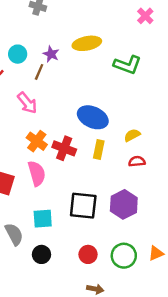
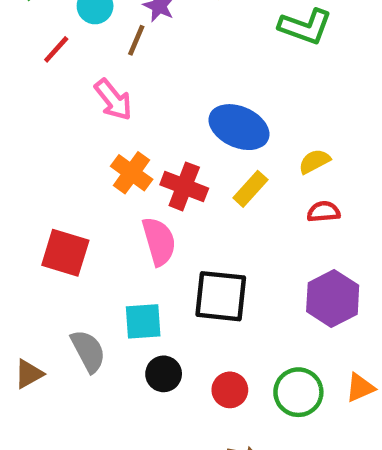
yellow rectangle: (99, 149) -> (250, 189), turned 30
pink semicircle: (37, 173) -> (159, 241), moved
purple hexagon: (124, 204) -> (333, 298), moved
black circle: (41, 254) -> (164, 374), moved

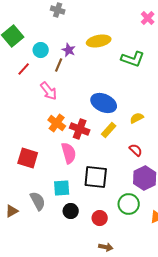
red semicircle: (324, 212) -> (136, 150), moved, turned 48
green circle: (298, 392) -> (129, 204), moved

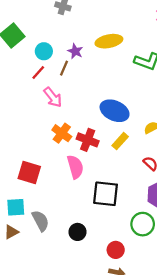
red line: (24, 69) -> (38, 73), moved
cyan square: (62, 188) -> (16, 207), moved
red circle: (100, 218) -> (116, 250), moved

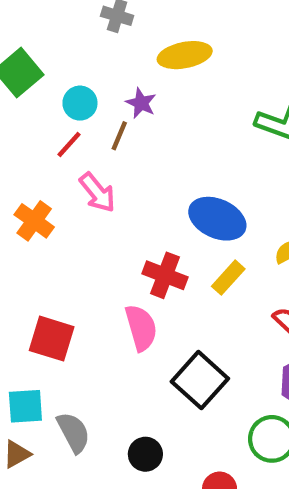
yellow ellipse: (109, 41) -> (185, 55), moved
orange cross: (62, 133) -> (34, 221), moved
black square: (106, 194) -> (200, 380), turned 36

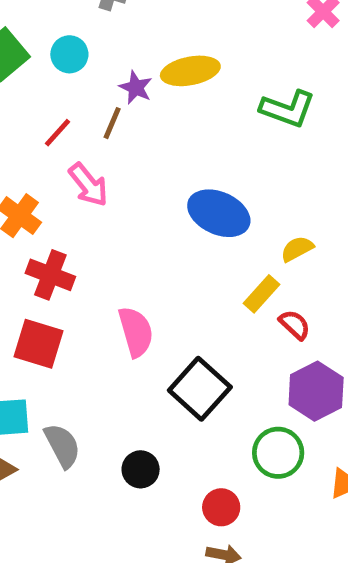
yellow ellipse: (185, 55) -> (190, 71), moved
cyan circle: (80, 103) -> (69, 54), moved
red cross: (165, 275) -> (50, 275), moved
yellow rectangle: (228, 278) -> (262, 294), moved

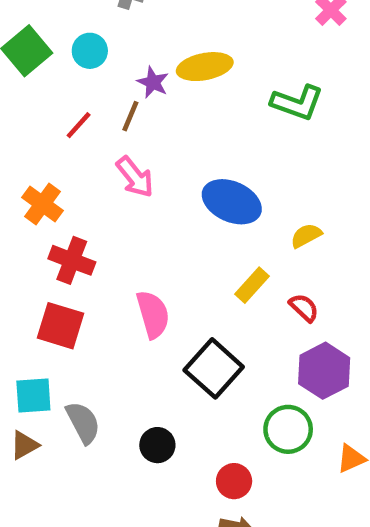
pink arrow: (88, 185) -> (135, 177), moved
yellow rectangle: (262, 294) -> (252, 285), moved

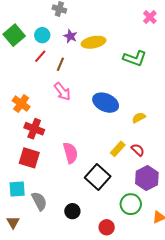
purple star: (153, 82) -> (70, 36), moved
red line: (79, 125) -> (40, 56), moved
yellow rectangle: (252, 285) -> (118, 149), moved
brown triangle: (24, 445) -> (13, 222), moved, turned -32

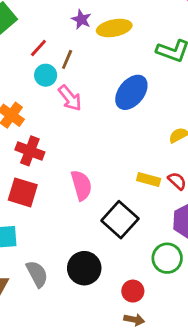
cyan circle: (42, 35) -> (46, 75), moved
blue ellipse: (106, 103) -> (131, 92), moved, turned -75
yellow rectangle: (118, 149) -> (149, 180), turned 63
gray semicircle: (39, 201) -> (37, 274), moved
black circle: (72, 211) -> (84, 268), size x1.5

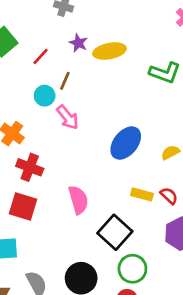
red line: (38, 48) -> (41, 56), moved
blue ellipse: (131, 92) -> (126, 143), moved
green circle: (167, 258) -> (132, 269), moved

